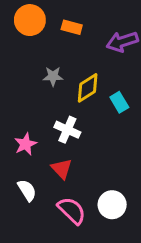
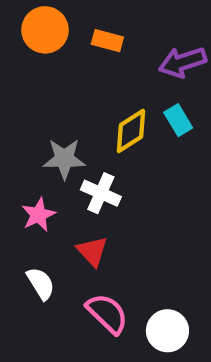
gray star: (53, 76) -> (64, 159), moved, size x1.4
cyan rectangle: (119, 102) -> (178, 120), moved
white circle: (112, 205) -> (167, 331), moved

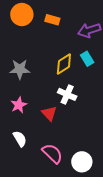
gray star: (64, 159) -> (20, 69), moved
white cross: (101, 193) -> (67, 94), moved
red triangle: (92, 251) -> (49, 113), moved

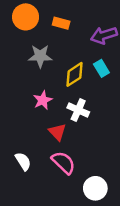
gray star: (20, 69) -> (40, 56), moved
pink star: (19, 105) -> (43, 100), moved
pink semicircle: (52, 153) -> (63, 163), moved

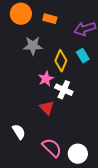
yellow diamond: (74, 74) -> (61, 61), turned -35
pink star: (43, 100) -> (46, 79), moved
pink semicircle: (63, 163) -> (52, 148), moved

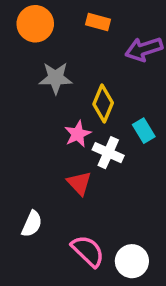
orange rectangle: (50, 19) -> (98, 22), moved
cyan rectangle: (83, 56) -> (144, 131), moved
white semicircle: (19, 132) -> (32, 224), turned 56

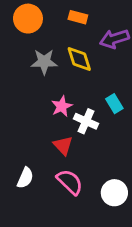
yellow diamond: (103, 103) -> (79, 59), moved, turned -40
pink semicircle: (88, 251) -> (70, 182), moved
white circle: (132, 261) -> (114, 193), moved

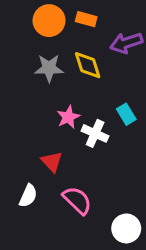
orange circle: (28, 19) -> (49, 21), moved
red triangle: (63, 145) -> (52, 162), moved
white circle: (114, 193) -> (126, 228), moved

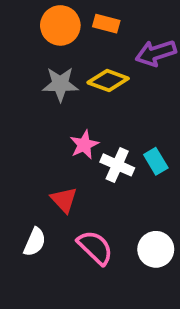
yellow diamond: (88, 65) -> (108, 80), turned -52
cyan rectangle: (126, 114) -> (156, 161), moved
white circle: (126, 228) -> (156, 249), moved

